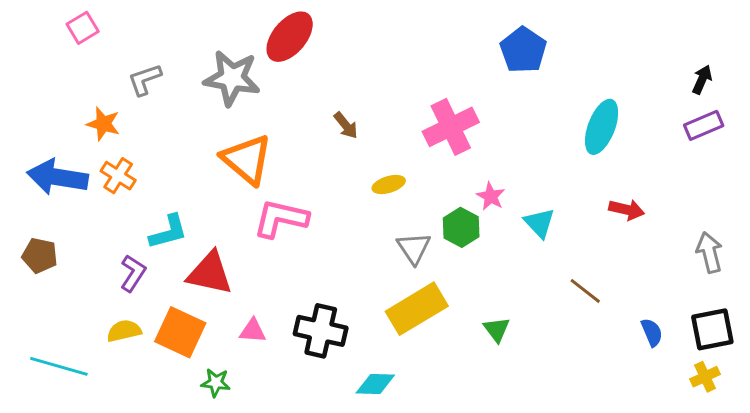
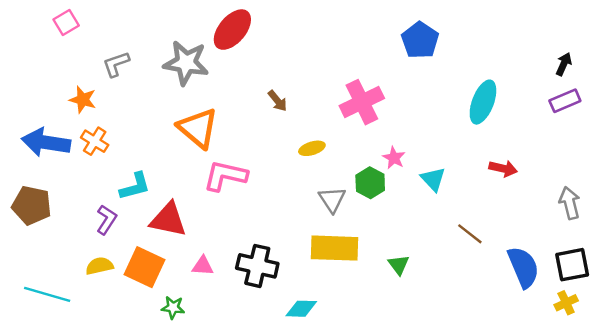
brown pentagon: (40, 255) -> (32, 205), size x1.4
yellow rectangle: (417, 309) -> (335, 248), turned 33
blue semicircle: (652, 332) -> (523, 267), size x1.8

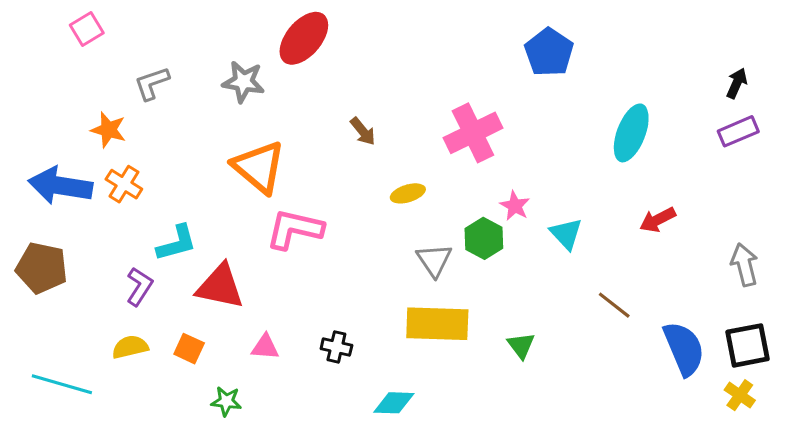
gray star: (186, 63) -> (243, 82), size x0.7
red arrow: (503, 169) -> (658, 220), turned 140
black cross: (257, 266) -> (336, 347), size x0.6
orange square: (145, 267) -> (189, 349), size x0.6
yellow cross: (566, 303) -> (740, 395), turned -30

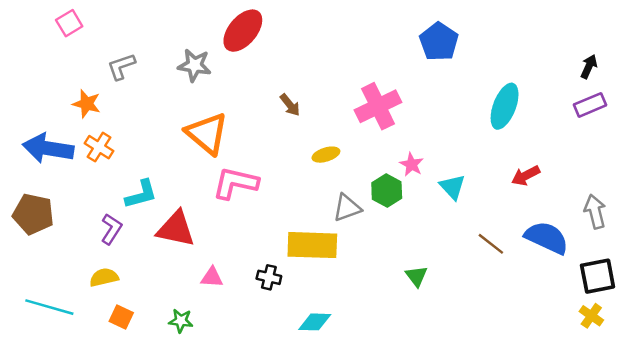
gray triangle: (434, 260) -> (347, 208), turned 44
yellow rectangle: (437, 324) -> (312, 245), moved
orange square: (189, 349) -> (121, 317), moved
blue semicircle: (684, 349) -> (547, 238), moved, turned -42

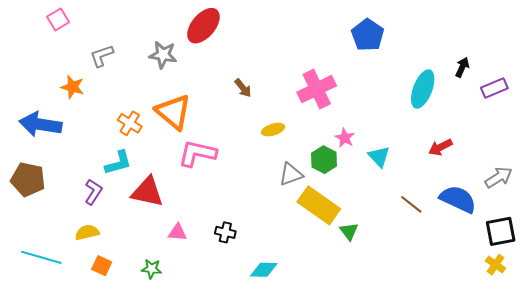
black arrow: (589, 66) -> (462, 67), moved
orange cross: (99, 147) -> (130, 123), moved
gray arrow: (595, 212) -> (499, 177), turned 72
yellow rectangle: (312, 245) -> (319, 205), moved, turned 33

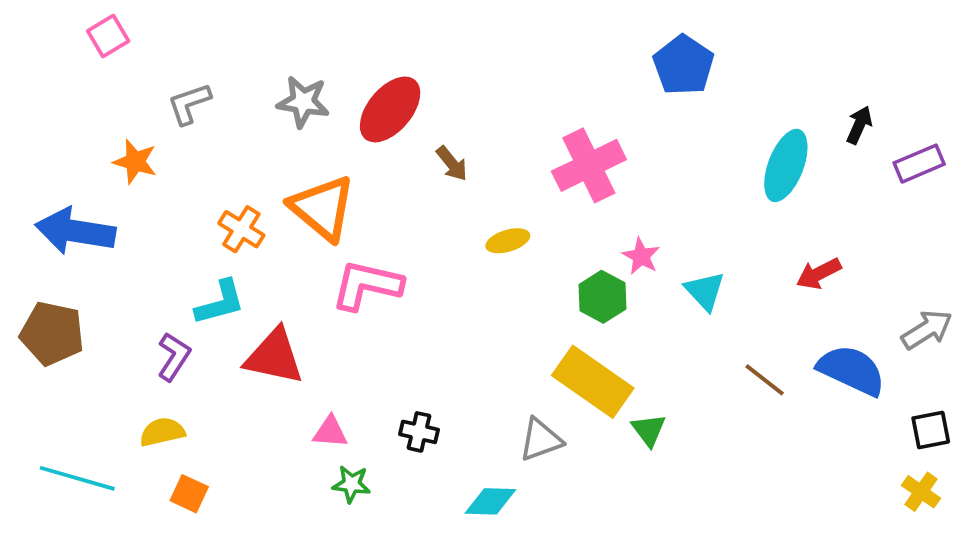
red ellipse: (203, 26) -> (390, 109), moved
gray triangle: (291, 174) -> (541, 440), moved
black square: (501, 231) -> (931, 430), size x0.7
green star: (152, 269) -> (351, 484), moved

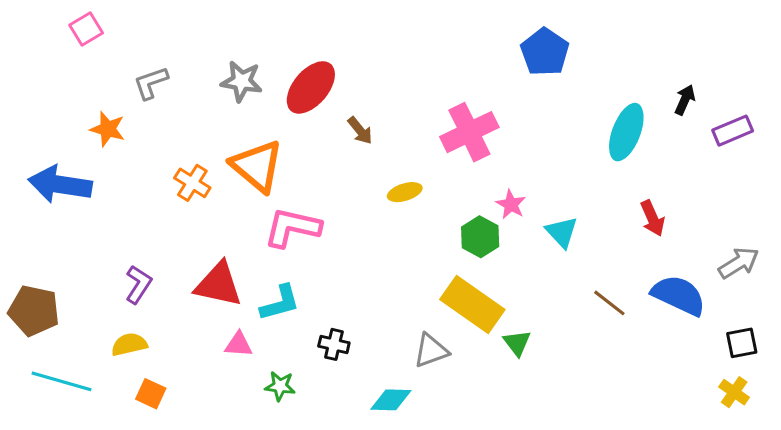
red arrow: (819, 274) -> (652, 218), turned -87
cyan L-shape: (220, 303) -> (280, 303), moved
brown pentagon: (52, 333) -> (34, 311), moved
pink triangle: (330, 432) -> (238, 344), moved

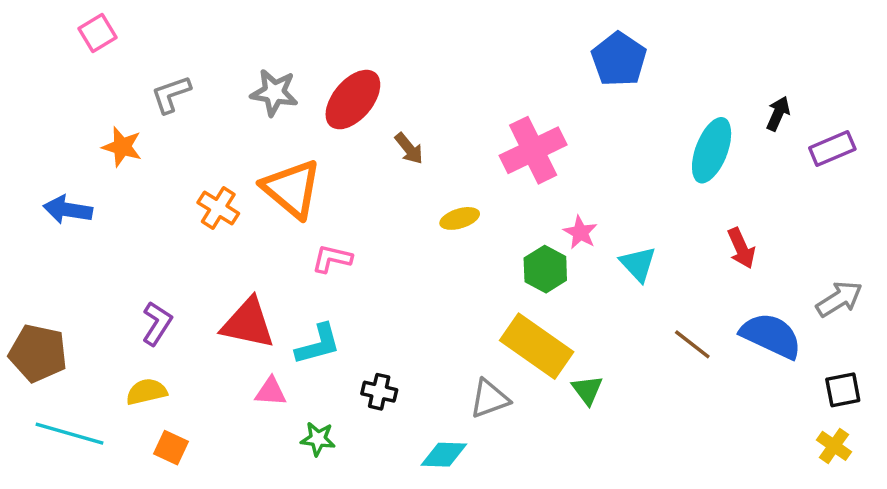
blue arrow: (60, 184) -> (68, 210), size x0.7
pink L-shape: (292, 227) -> (332, 259), size x0.6

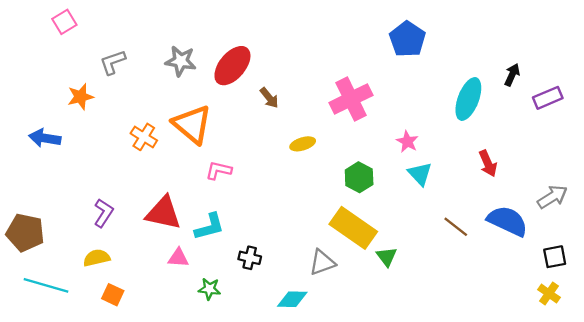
orange star: (122, 147) -> (80, 97), turned -30
pink star: (580, 232) -> (407, 142), moved

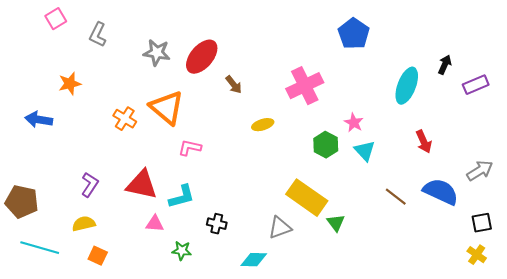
gray L-shape: (113, 62) -> (98, 35), moved, turned -45
green hexagon: (359, 177) -> (326, 145), moved

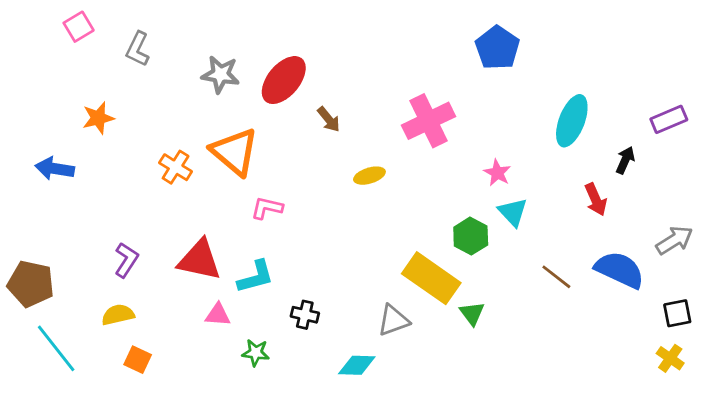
black arrow: (445, 65) -> (625, 160), moved
green hexagon: (326, 145) -> (471, 236), moved
cyan line: (40, 248) -> (56, 348), turned 36

